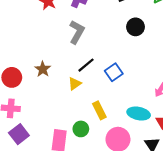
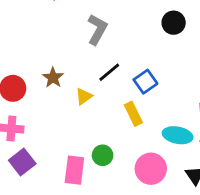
yellow triangle: (75, 84) -> (84, 96), moved
yellow rectangle: (99, 110) -> (133, 114), moved

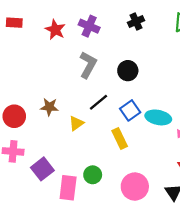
black circle: (174, 23) -> (128, 71), moved
brown star: (53, 78) -> (49, 107), turned -30
cyan ellipse: (178, 135) -> (158, 117), moved
purple square: (22, 162) -> (42, 169), moved

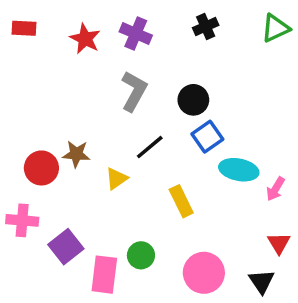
blue square: (130, 110) -> (207, 137), moved
red circle: (14, 116) -> (41, 168), moved

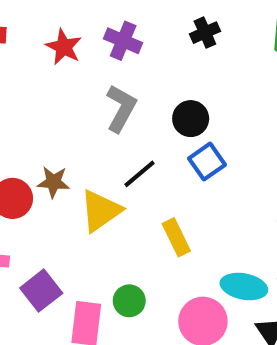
cyan ellipse: (239, 170) -> (244, 286), moved
yellow triangle: (117, 178) -> (101, 211), size x1.6

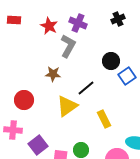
gray L-shape: (121, 108) -> (68, 46), moved
blue square: (207, 162) -> (127, 76), moved
brown star: (53, 182) -> (53, 74), moved

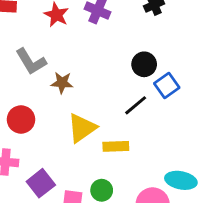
gray L-shape: (68, 46) -> (31, 61), moved, turned 120
black line: (86, 88) -> (136, 105), moved
yellow rectangle: (104, 119) -> (116, 146), moved, turned -66

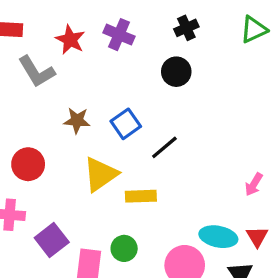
gray L-shape: (31, 61) -> (37, 72), moved
black circle: (144, 64) -> (176, 72), moved
blue square: (167, 86) -> (126, 124), moved

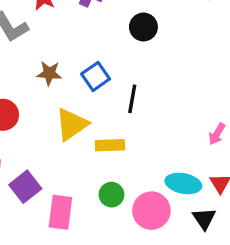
black line: (164, 147) -> (132, 99), turned -40
green circle: (124, 248) -> (112, 195), moved

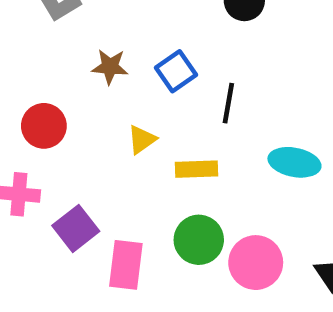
yellow triangle: (72, 124) -> (142, 140), size x0.6
cyan ellipse: (183, 183) -> (294, 162), moved
green circle: (112, 195) -> (199, 240), size x1.4

